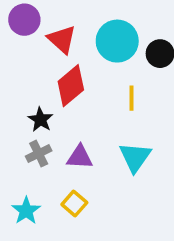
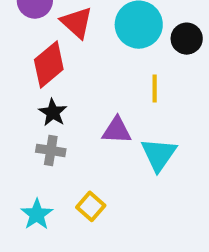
red diamond: (71, 86) -> (49, 65), moved
gray cross: (39, 154) -> (51, 150), turned 35
purple triangle: (80, 157) -> (117, 130), moved

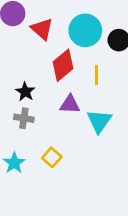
red diamond: (49, 65) -> (63, 65), moved

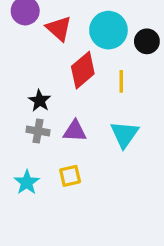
purple triangle: (70, 104) -> (75, 131), moved
yellow square: (52, 157) -> (70, 176), turned 36

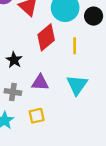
gray cross: (38, 131) -> (13, 92), moved

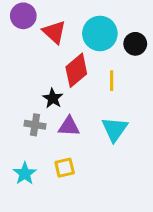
black star: (14, 60) -> (53, 98), moved
gray cross: (13, 92) -> (35, 125), moved

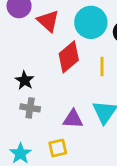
black star: (53, 98) -> (25, 80), moved
purple triangle: (69, 126) -> (73, 119), moved

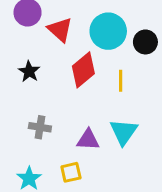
black star: (25, 80) -> (29, 71), moved

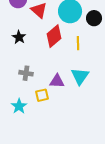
yellow square: (71, 172) -> (42, 95), moved

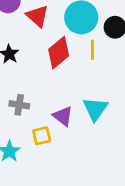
yellow line: (78, 43) -> (92, 50), moved
purple triangle: (57, 81) -> (63, 116), turned 35

